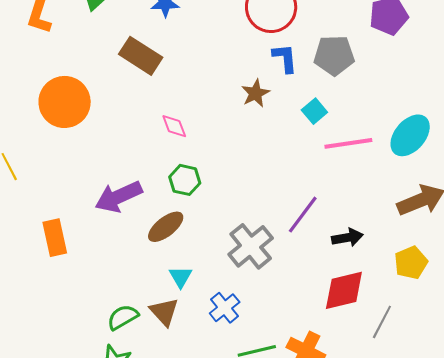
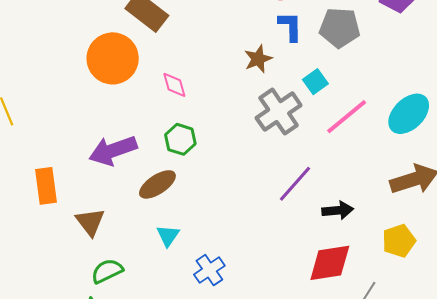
orange circle: (65, 102) -> (113, 58), moved
pink line: (348, 143) -> (347, 117), turned -36
gray cross: (251, 246) -> (279, 112), moved
brown triangle: (164, 312) -> (90, 222), moved

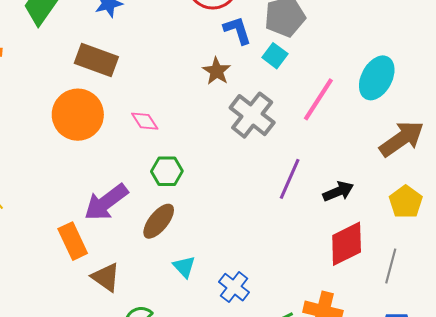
cyan square: (315, 82) -> (275, 56), moved
orange rectangle: (46, 186) -> (73, 241), moved

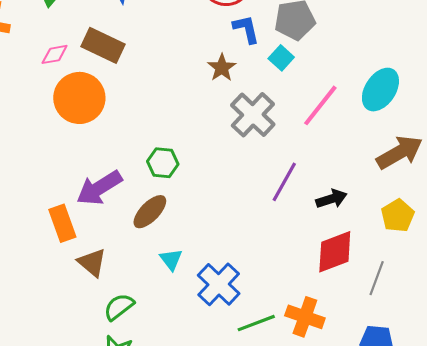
pink diamond: (145, 121) -> (55, 54), moved, turned -72
blue cross: (234, 287) -> (219, 284), size x1.4

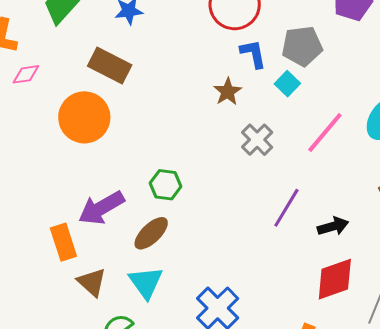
pink diamond: (55, 54) -> (26, 74), moved
gray cross: (253, 115) -> (257, 140), size x0.7
cyan triangle: (171, 259) -> (146, 282), moved, size x1.5

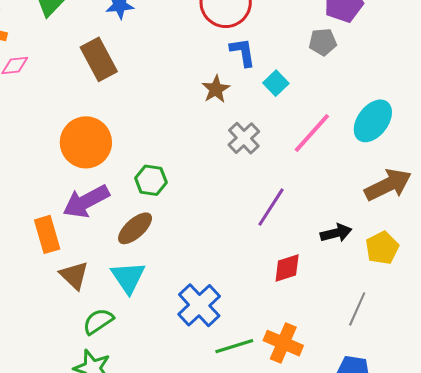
gray pentagon: (302, 46) -> (323, 42), moved, size x0.7
brown rectangle: (110, 66) -> (99, 59), turned 33
orange circle: (84, 117) -> (86, 142), moved
black arrow: (333, 226) -> (336, 233), moved
red diamond: (335, 279) -> (287, 268), moved, size x0.7

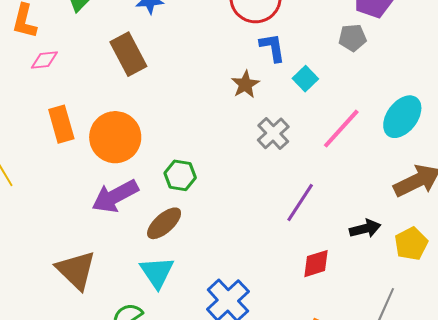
orange rectangle: (47, 234) -> (61, 124), moved
brown triangle: (74, 275) -> (76, 270), moved, size x1.4

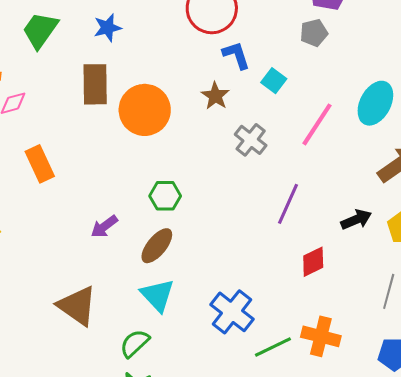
brown rectangle: (128, 54) -> (95, 84), turned 36
orange circle: (115, 137) -> (145, 110), moved
purple arrow: (115, 196) -> (104, 227), size x0.6

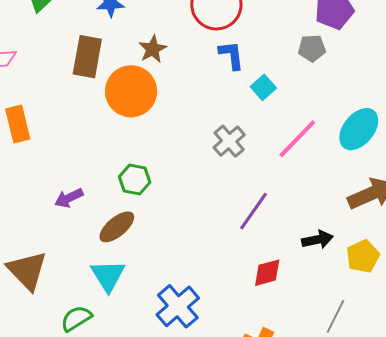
brown star: (215, 96) -> (153, 49), moved

